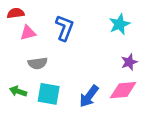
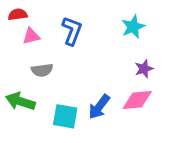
green arrow: (18, 91) -> (20, 101), size x1.5
cyan square: (49, 94) -> (65, 116), moved

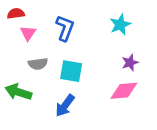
pink triangle: (31, 36) -> (28, 33), turned -42
blue arrow: (99, 107) -> (65, 105), moved
cyan square: (65, 116) -> (71, 71), moved

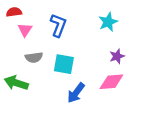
blue arrow: (65, 105) -> (76, 93), moved

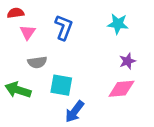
cyan star: (108, 22) -> (118, 24), turned 30
cyan square: (64, 64) -> (61, 85), moved
blue arrow: (76, 93) -> (75, 112), moved

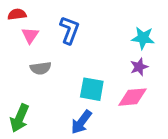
cyan star: (118, 24) -> (143, 38), moved
cyan square: (61, 85) -> (92, 89), moved
green arrow: (18, 90) -> (20, 118), moved, turned -85

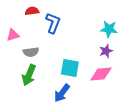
red semicircle: (17, 14) -> (32, 11), moved
pink triangle: (30, 35) -> (13, 35), moved, turned 40
green arrow: (20, 118) -> (29, 75), moved

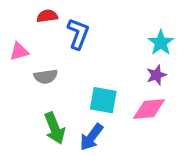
cyan star: (109, 29) -> (161, 43), turned 30
green arrow: (29, 75) -> (55, 128), moved, turned -45

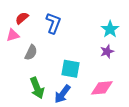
red semicircle: (47, 16) -> (22, 18), moved, turned -32
gray semicircle: (46, 77) -> (31, 52), turned -56
pink diamond: (149, 109) -> (102, 88), moved

